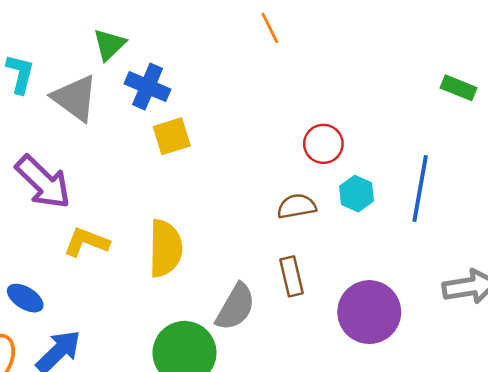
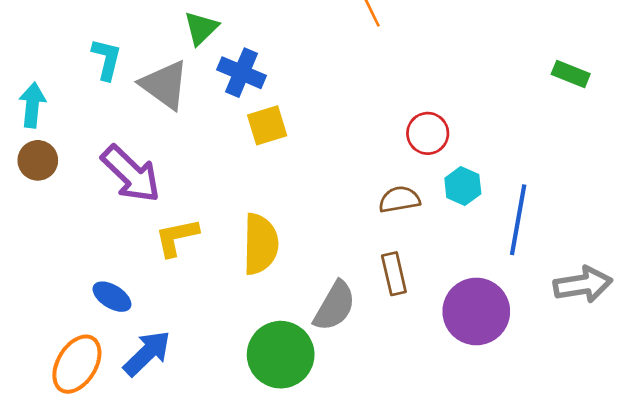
blue line: (420, 188) -> (518, 220), moved
yellow L-shape: (86, 242) -> (177, 237), turned -33

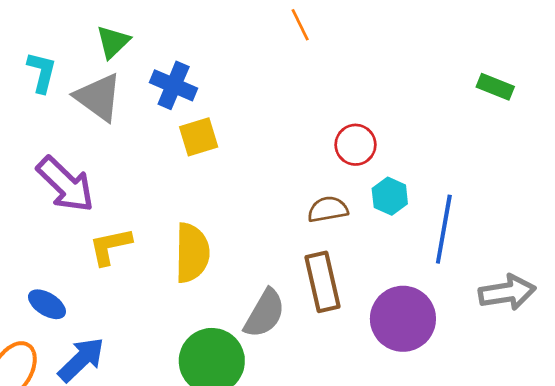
green triangle: (201, 28) -> (113, 42), moved
brown rectangle: (394, 274) -> (323, 282), size x1.4

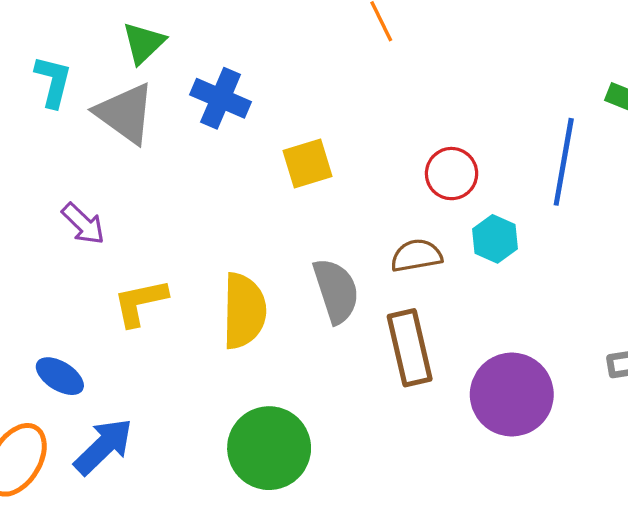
yellow square: (199, 137) -> (308, 164), moved
purple arrow: (65, 184) -> (83, 224), size x0.6
blue line: (444, 229) -> (564, 162), moved
gray semicircle: (265, 313) -> (336, 291), moved, turned -48

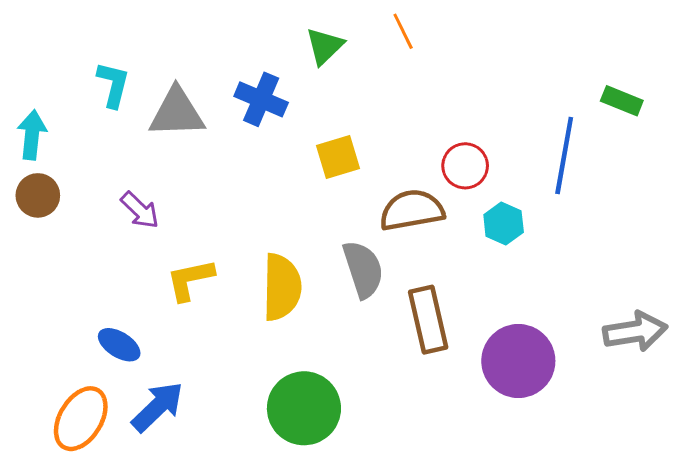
green triangle: (144, 43) -> (325, 46), moved
gray triangle: (125, 113) -> (177, 113), turned -38
brown semicircle: (416, 256) -> (412, 210), moved, size x1.4

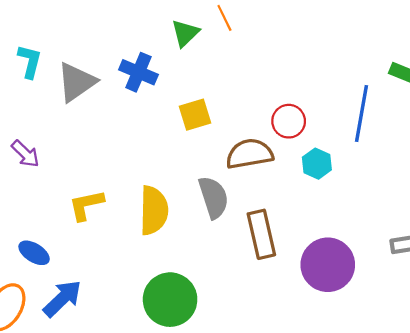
orange line: (403, 31) -> (224, 18), moved
gray triangle: (177, 113) -> (76, 82), turned -33
purple arrow: (140, 210) -> (25, 154), moved

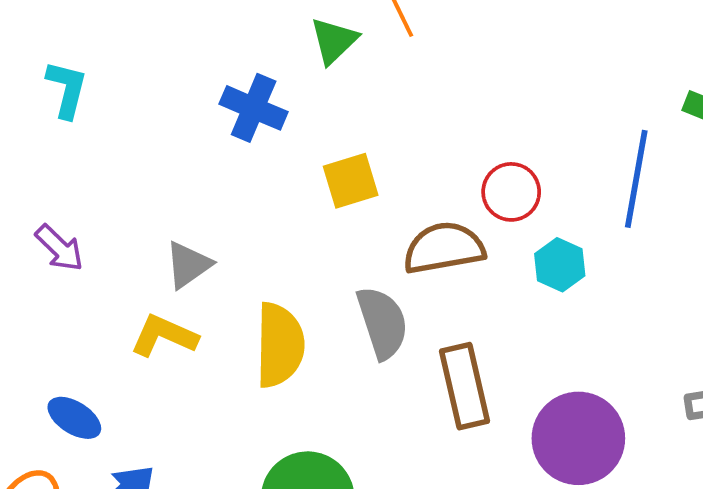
gray triangle: (76, 82) -> (188, 265), moved, size x0.7
yellow L-shape: (86, 205) -> (164, 336), turned 36

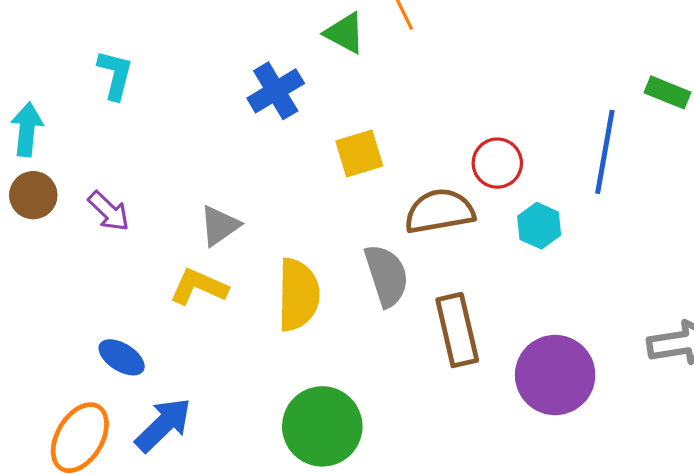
green triangle: (334, 41) -> (345, 33), turned -48
blue cross: (254, 108) -> (276, 91), turned 36

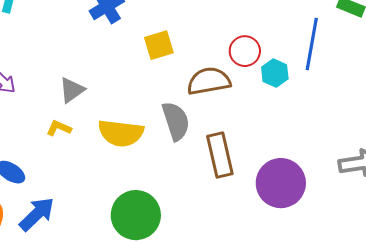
cyan hexagon: (539, 226) -> (275, 73), moved
yellow L-shape: (199, 287) -> (59, 128), size x0.7
yellow semicircle: (298, 295) -> (121, 133), turned 96

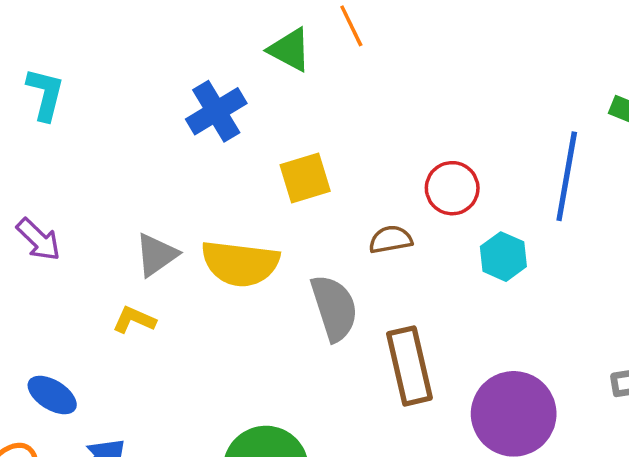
cyan hexagon: (275, 73) -> (503, 257), moved
brown semicircle: (209, 81) -> (391, 239), size x0.6
yellow semicircle: (121, 133) -> (240, 263), moved

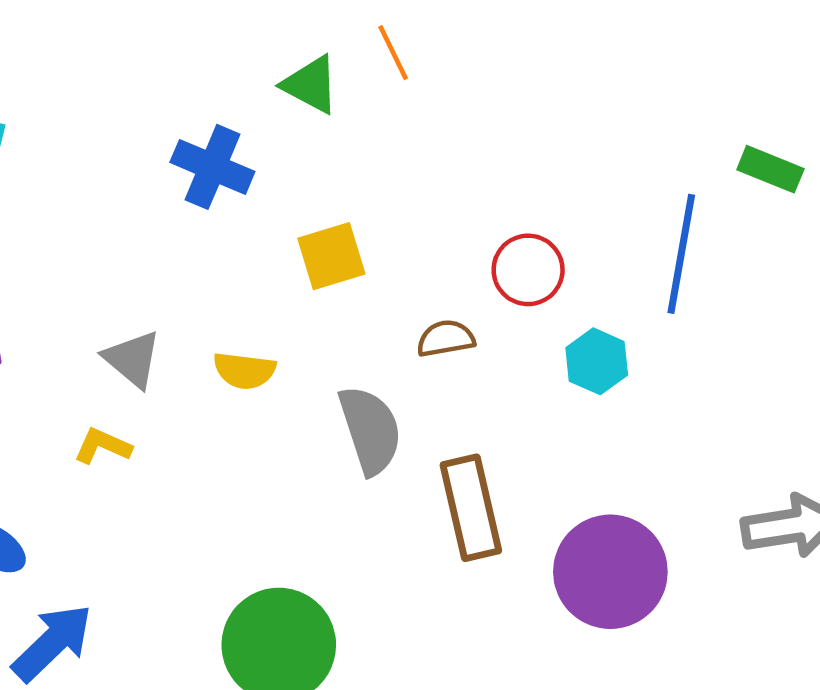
blue cross: (216, 111) -> (212, 167), turned -36
gray triangle: (156, 255) -> (132, 359), turned -45
yellow semicircle: (240, 263) -> (244, 371), size x0.6

